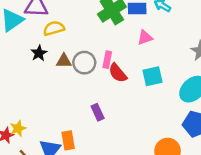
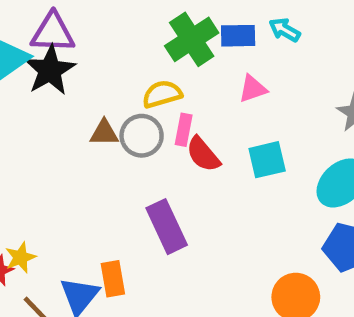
yellow semicircle: (54, 28) -> (162, 94), moved
black star: (39, 53) -> (50, 70), moved, size x1.6
purple rectangle: (98, 112) -> (167, 227), size x1.6

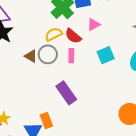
pink rectangle: (184, 130) -> (71, 56), moved
brown triangle: (104, 133) -> (31, 56), turned 40
red semicircle: (203, 154) -> (73, 36), moved

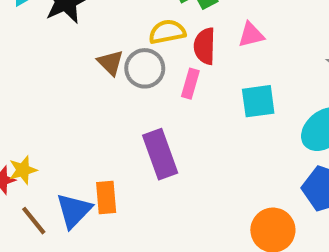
red semicircle: (73, 36) -> (205, 46), turned 36

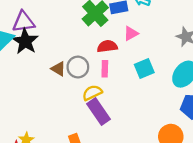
yellow semicircle: (167, 32) -> (92, 93), moved
red semicircle: (205, 46) -> (107, 46), turned 96

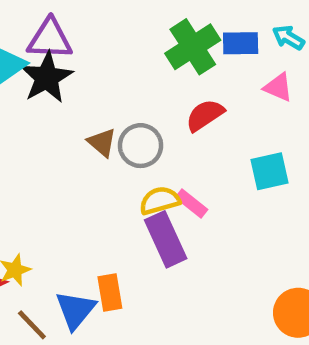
pink triangle: (131, 33) -> (278, 87), moved, turned 42
red semicircle: (107, 46) -> (205, 115), turned -36
pink rectangle: (105, 69) -> (191, 204), moved, turned -63

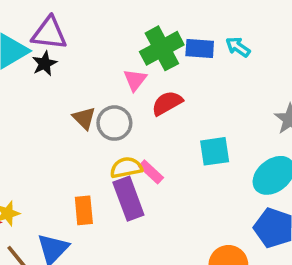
black star: (47, 78) -> (44, 63), size x0.6
pink triangle: (278, 87) -> (135, 80), moved, turned 40
orange rectangle: (110, 293) -> (84, 210), moved

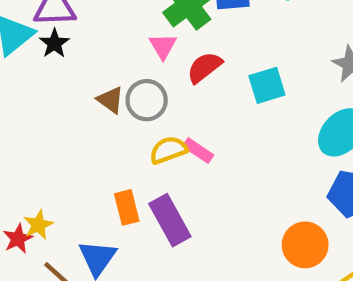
cyan square: (215, 151) -> (267, 85), moved
purple rectangle: (128, 199) -> (170, 220), moved

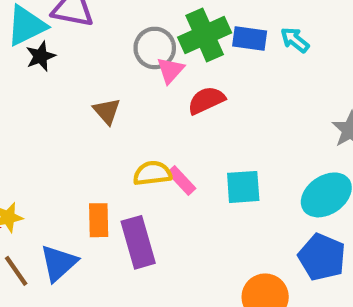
black star: (54, 43) -> (41, 56), moved
cyan square: (267, 85) -> (243, 187), moved
gray circle: (147, 100) -> (155, 48), moved

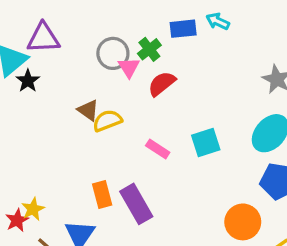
green cross: (205, 35) -> (149, 49), moved, size x0.6
yellow semicircle: (152, 173) -> (107, 121), moved

